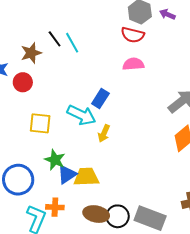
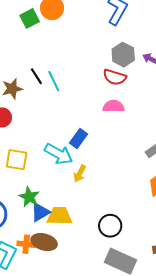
brown ellipse: (96, 214) -> (44, 242), moved
black circle: (118, 216) -> (110, 226), moved

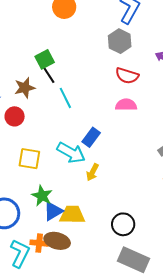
green square: (30, 18) -> (45, 59), moved
gray hexagon: (123, 55) -> (120, 41), moved
cyan line: (54, 81) -> (65, 98), moved

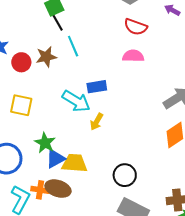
brown star: (25, 88) -> (46, 57), moved
blue rectangle: (91, 137) -> (97, 87), turned 42
yellow square: (29, 159) -> (21, 105), moved

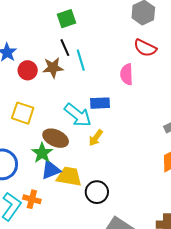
black line: (58, 23) -> (65, 48), moved
pink semicircle: (133, 56) -> (127, 74), moved, turned -100
black circle: (125, 175) -> (97, 192), moved
brown ellipse: (58, 189) -> (56, 138), moved

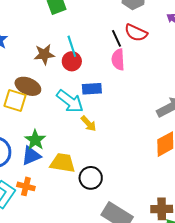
black line: (65, 48) -> (117, 38), moved
red circle: (28, 70) -> (72, 61), moved
brown ellipse: (56, 138) -> (28, 86), moved
yellow arrow: (96, 138) -> (88, 124), turned -78
blue triangle: (51, 170) -> (31, 156), moved

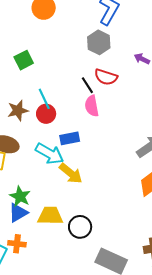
yellow arrow: (88, 124) -> (71, 173), size x1.4

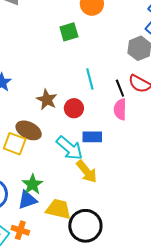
green square: (24, 60) -> (69, 32), moved
cyan line: (44, 99) -> (90, 79), moved
brown star: (18, 110) -> (47, 100), turned 30
black circle: (80, 227) -> (85, 226), size x1.4

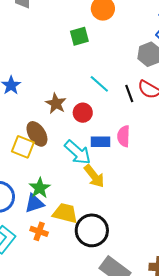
cyan line: (90, 79) -> (99, 84), turned -35
pink semicircle: (120, 109) -> (124, 136), moved
brown ellipse: (29, 130) -> (37, 134), turned 30
orange cross: (20, 230) -> (39, 231), moved

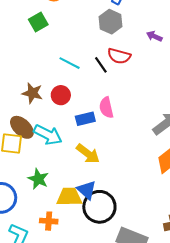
cyan arrow: (78, 152) -> (48, 135), moved
blue triangle: (34, 203) -> (87, 190), moved, turned -45

